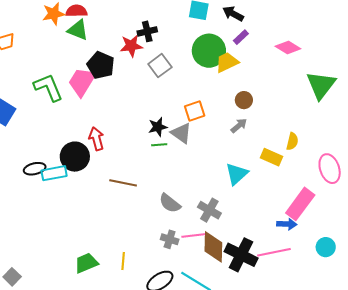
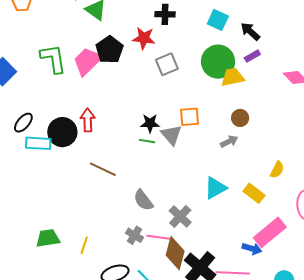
black cross: (147, 31) -> (165, 14), moved
yellow rectangle: (271, 157) -> (254, 193), moved
black ellipse: (35, 169) -> (23, 123), moved, turned -50

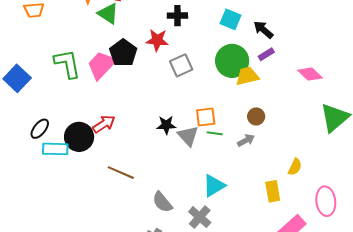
red arrow: (88, 120) -> (104, 124), turned 60
green line: (147, 141) -> (215, 133), moved
cyan triangle: (215, 188) -> (214, 186), moved
yellow rectangle: (254, 193) -> (273, 191), turned 45

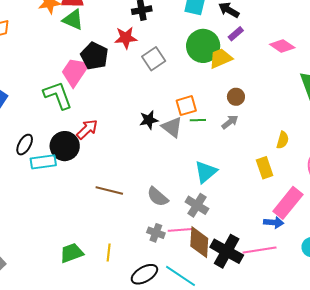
green L-shape: (67, 64) -> (58, 95), moved
brown line: (121, 173) -> (109, 190), moved

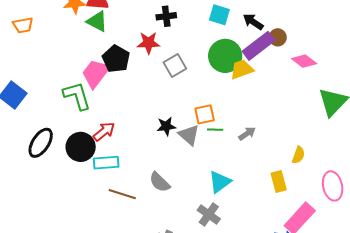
purple rectangle: (236, 34) -> (258, 46), size x2.0
brown circle: (236, 97) -> (278, 37), moved
black ellipse: (25, 145) -> (41, 143), size x1.4
cyan rectangle: (43, 162) -> (106, 163), moved
gray semicircle: (158, 197) -> (160, 182), moved

